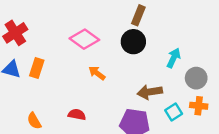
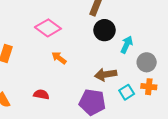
black circle: (133, 42) -> (104, 30), moved

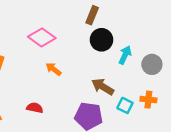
gray circle: (147, 62) -> (152, 64), moved
brown arrow: (106, 74) -> (103, 87), turned 40
cyan square: (127, 92) -> (125, 105), turned -32

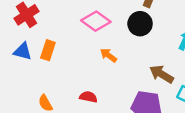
black circle: (102, 40) -> (140, 24), moved

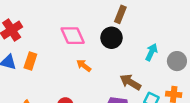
pink diamond: (96, 21) -> (73, 36), turned 30

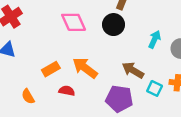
orange rectangle: (30, 61) -> (51, 69), moved, turned 42
orange arrow: (84, 65) -> (85, 68), moved, size x1.6

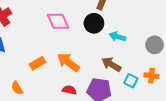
cyan arrow: (155, 39) -> (118, 37), moved, turned -98
red semicircle: (67, 91) -> (69, 90), moved

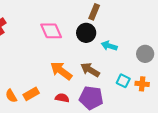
orange rectangle: (37, 63) -> (31, 94), moved
brown arrow: (111, 64) -> (90, 70), moved
cyan square: (131, 81) -> (123, 81), moved

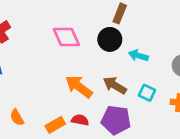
cyan square: (123, 81) -> (147, 93), moved
orange rectangle: (31, 94) -> (55, 125), moved

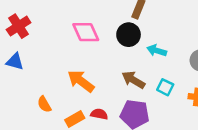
orange arrow: (79, 87) -> (81, 81), moved
orange semicircle: (17, 118) -> (44, 104), moved

